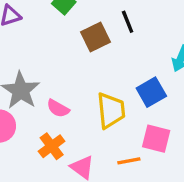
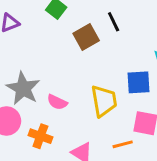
blue square: (151, 92) -> (139, 82), turned 30
orange cross: (52, 146) -> (40, 136), moved, turned -30

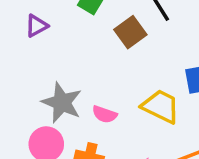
yellow trapezoid: (104, 101) -> (161, 106), turned -48

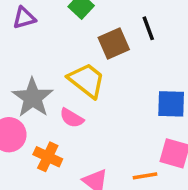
yellow trapezoid: (161, 106) -> (87, 80), moved

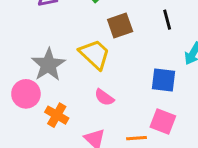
black line: (148, 28) -> (167, 20), moved
pink semicircle: (72, 118) -> (104, 97), moved

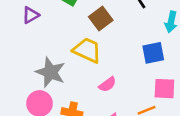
pink semicircle: (104, 97) -> (107, 84), turned -54

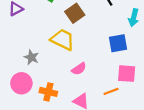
gray star: (51, 72) -> (31, 57), size x0.6

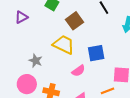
blue square: (118, 43) -> (96, 53), moved

